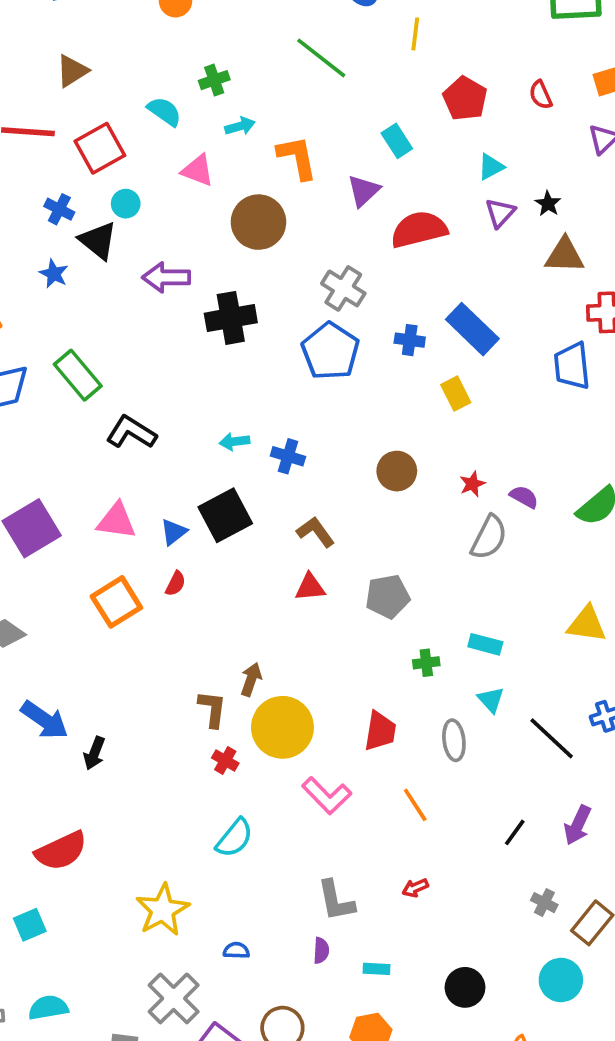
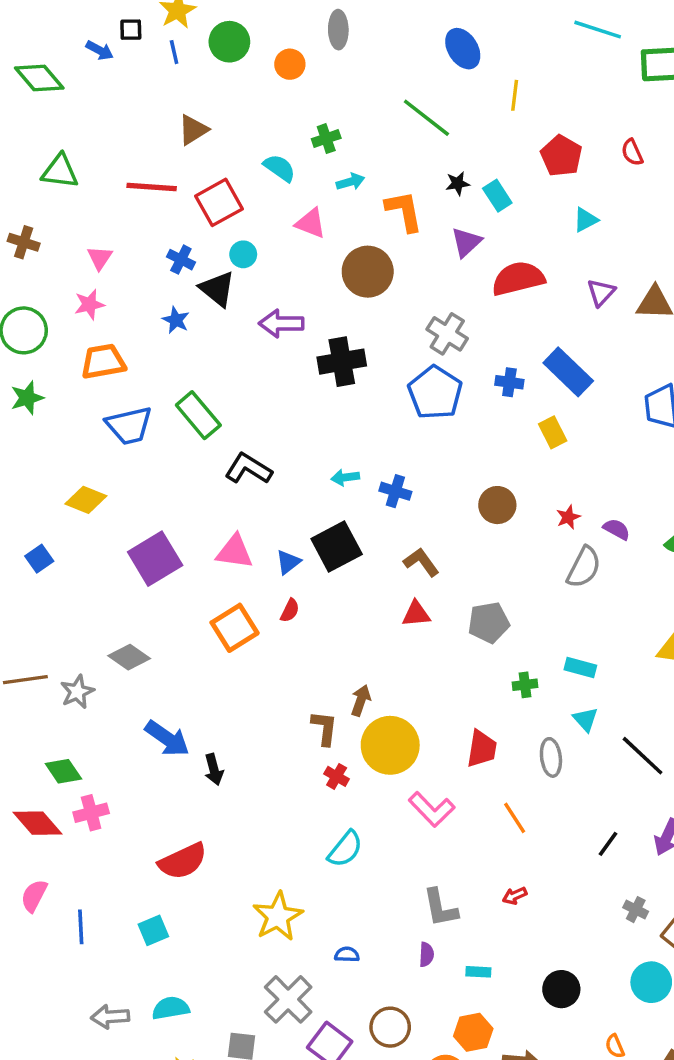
black star: (548, 204) -> (458, 183), moved, turned 30
purple triangle: (500, 213) -> (601, 292), moved
black arrow: (94, 753) -> (214, 770), turned -36

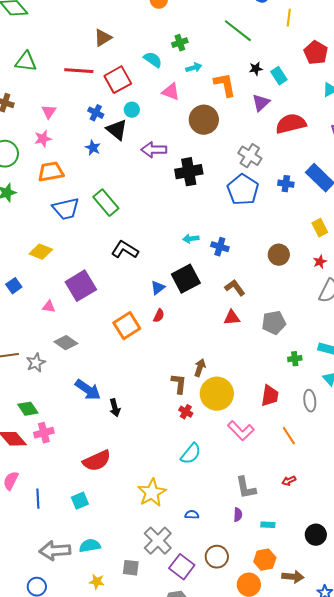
yellow rectangle: (553, 432) -> (320, 228), moved
black L-shape: (248, 469) -> (125, 250), moved
pink triangle: (235, 552) -> (49, 307), moved, size x0.6
gray arrow: (110, 1017) -> (55, 551), size x1.4

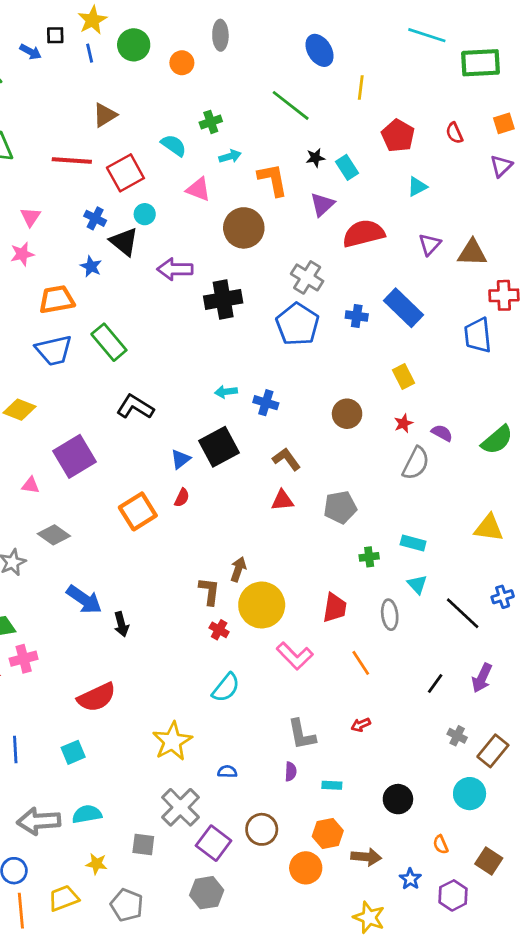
orange trapezoid: (51, 172) -> (57, 299), moved

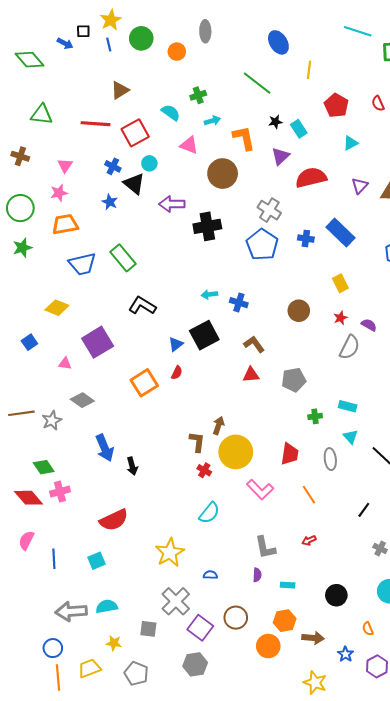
orange trapezoid: (57, 299) -> (65, 224), moved
blue arrow: (84, 600) -> (105, 448), turned 32

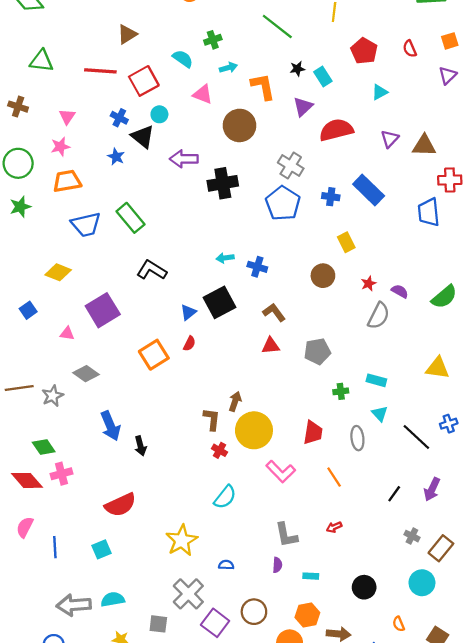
yellow rectangle: (340, 283) -> (346, 242), moved

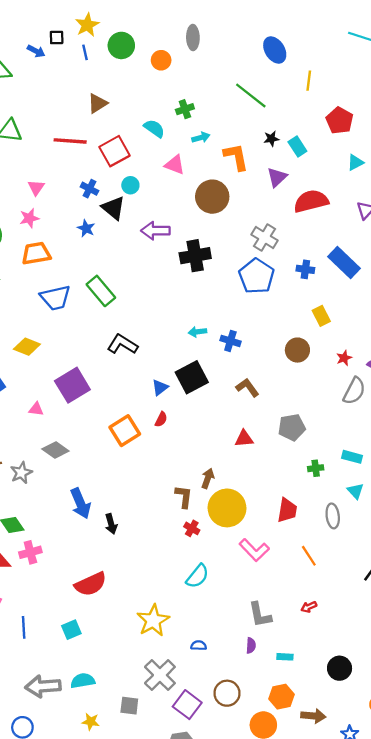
red triangle: (271, 346) -> (244, 439), moved

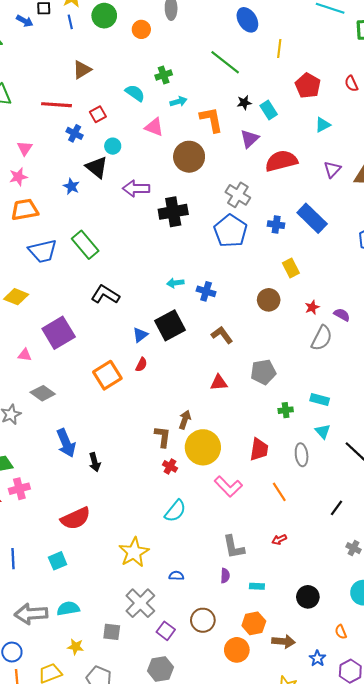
red square: (114, 151) -> (98, 114), size x0.6
blue cross: (89, 189) -> (75, 133), moved
purple square: (187, 705) -> (166, 631), size x0.7

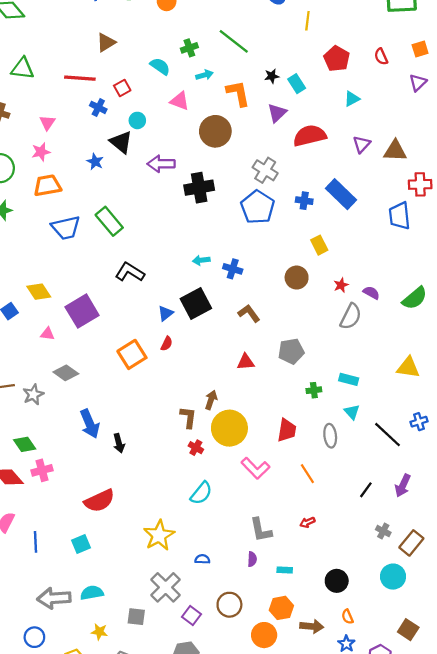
green line: (225, 62) -> (234, 41), moved
yellow diamond: (16, 297) -> (39, 292), moved, turned 35
orange semicircle: (341, 632) -> (347, 617), moved

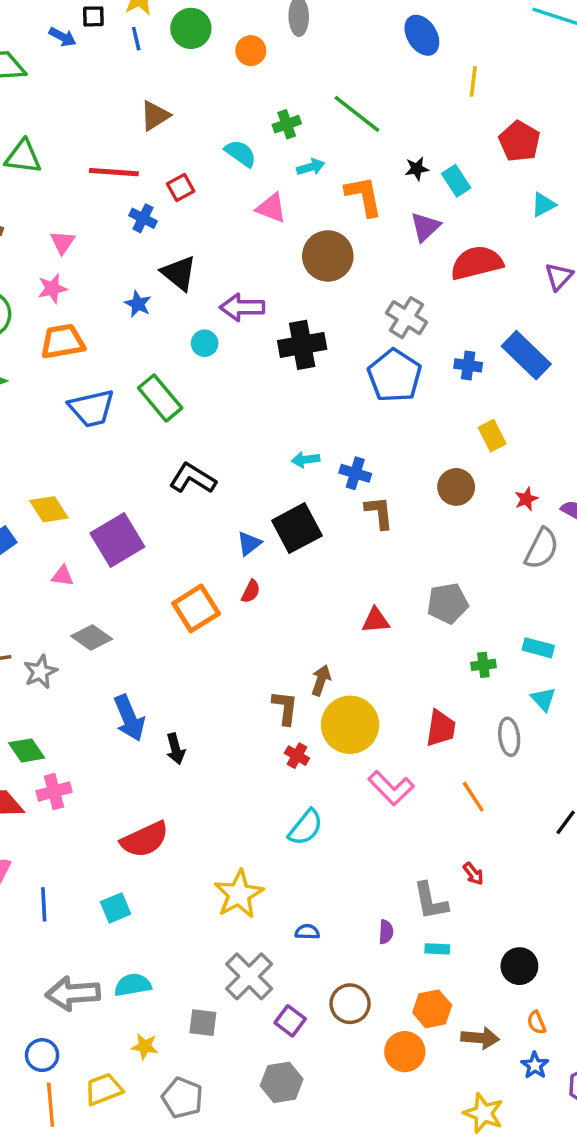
cyan circle: (137, 120) -> (205, 343), moved
brown L-shape: (249, 313) -> (379, 513), moved, turned 30
red arrow: (307, 522) -> (473, 874), turned -104
gray L-shape: (261, 530) -> (430, 901), moved

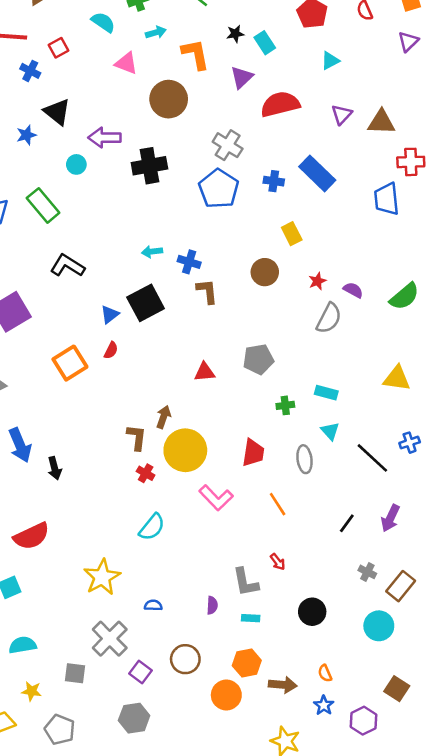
blue star: (138, 304) -> (26, 135), turned 30
black circle: (519, 966) -> (312, 612), moved

